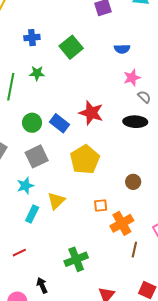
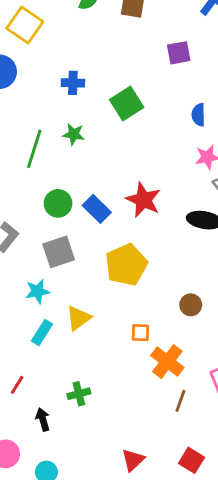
blue semicircle: (122, 49) -> (198, 115), turned 84
orange cross: (122, 223) -> (167, 361), turned -30
red line: (19, 253) -> (17, 385), turned -40
green cross: (76, 259) -> (79, 394), moved, size x0.7
black arrow: (42, 285) -> (43, 419), moved

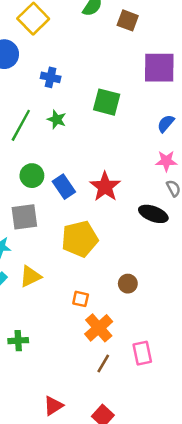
purple square: (179, 53) -> (159, 68), size x1.6
blue cross: (73, 83) -> (51, 77), moved
green square: (127, 103) -> (107, 102), turned 36
blue semicircle: (198, 115) -> (166, 123), turned 30

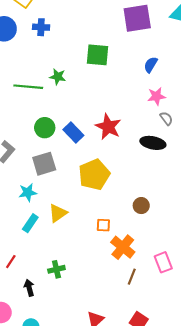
blue cross: (51, 77) -> (41, 27), moved
green line: (21, 125) -> (28, 87), turned 76

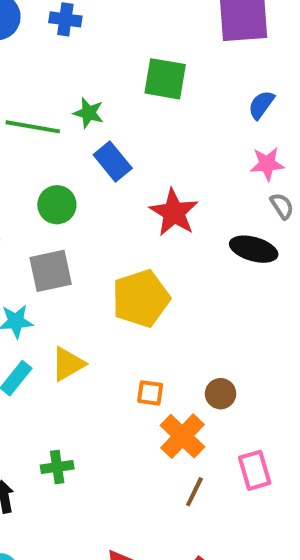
blue rectangle: (73, 133) -> (113, 161), moved
brown circle: (141, 206) -> (221, 394), moved

